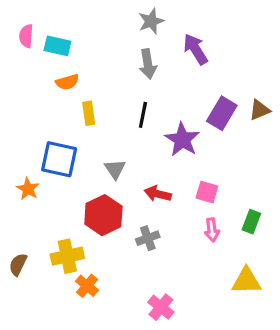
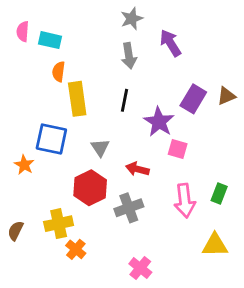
orange semicircle: (67, 82) -> (59, 72), turned 114
yellow rectangle: (89, 113) -> (77, 99), size x1.6
pink square: (207, 192) -> (178, 149), moved
pink arrow: (212, 230) -> (185, 201), size x1.6
gray cross: (148, 238) -> (129, 208), size x1.4

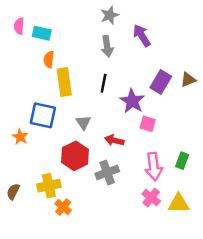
pink cross: (140, 268) -> (151, 198), moved

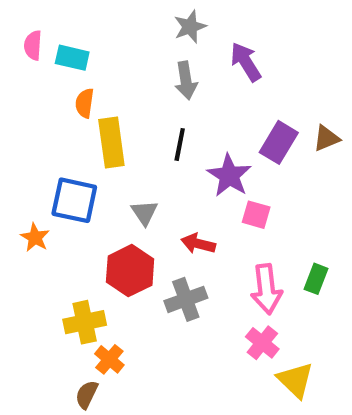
brown semicircle: (13, 192) -> (87, 395), moved
yellow triangle: (179, 203) -> (295, 380), moved, turned 45

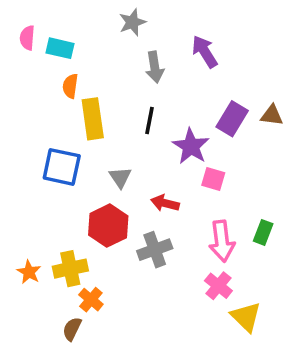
gray star: (190, 27) -> (132, 22), moved
brown triangle: (326, 138) -> (272, 115), turned 30
orange star: (35, 237) -> (29, 272), moved

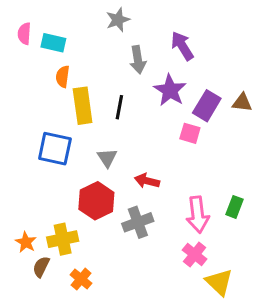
black line: (150, 120) -> (119, 107), moved
purple star: (191, 146) -> (170, 90), moved
pink square: (213, 179) -> (190, 133), moved
orange cross: (91, 300) -> (81, 279), moved
brown semicircle: (72, 329) -> (41, 267), moved

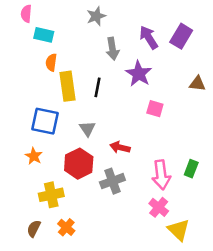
pink semicircle: (24, 34) -> (26, 14), moved
purple rectangle: (207, 106) -> (181, 36), moved
orange star: (26, 242) -> (34, 156), moved
brown semicircle: (41, 267) -> (34, 229), moved

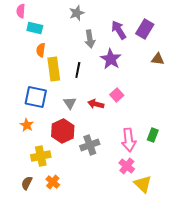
brown triangle: (197, 84) -> (158, 59), moved
pink square: (155, 109) -> (117, 95), moved, turned 32
red arrow: (120, 147) -> (96, 104), moved

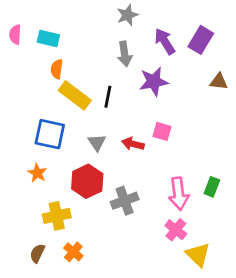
pink semicircle: (21, 11) -> (15, 34), moved
gray star: (77, 13) -> (127, 15), moved
purple star: (111, 59) -> (154, 82), turned 30
yellow rectangle: (54, 69) -> (75, 95), turned -45
pink square: (117, 95) -> (162, 131), turned -32

